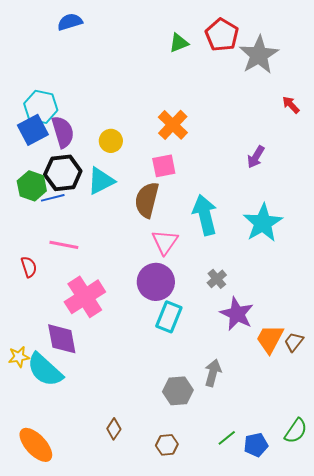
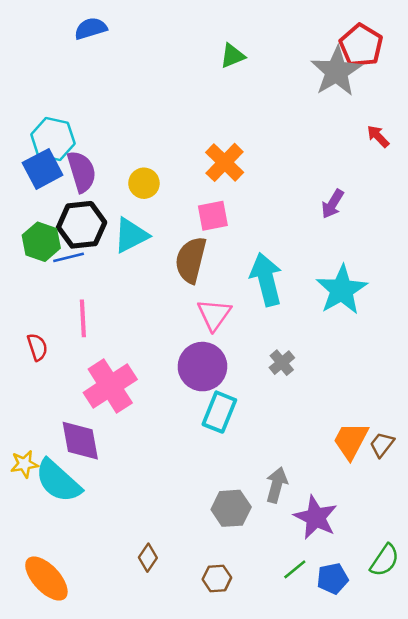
red pentagon: (222, 35) -> (361, 45), moved
pink line: (64, 245) -> (83, 318), turned 76
purple star: (237, 314) -> (316, 517), moved

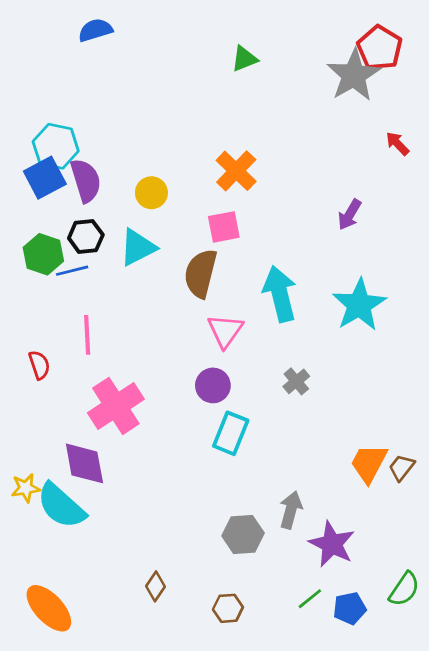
black hexagon: (82, 225) -> (86, 236), size x0.7
purple circle: (202, 367) -> (213, 385), size x0.7

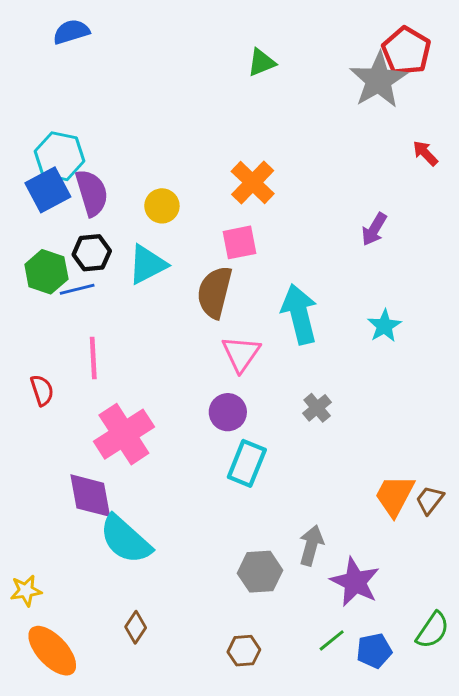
blue semicircle: (95, 30) -> (71, 32), moved
cyan star: (359, 305) -> (384, 326), size x0.6
yellow star: (26, 488) -> (26, 591), moved
cyan semicircle: (61, 506) -> (125, 539), moved
brown diamond: (156, 586) -> (136, 627), moved

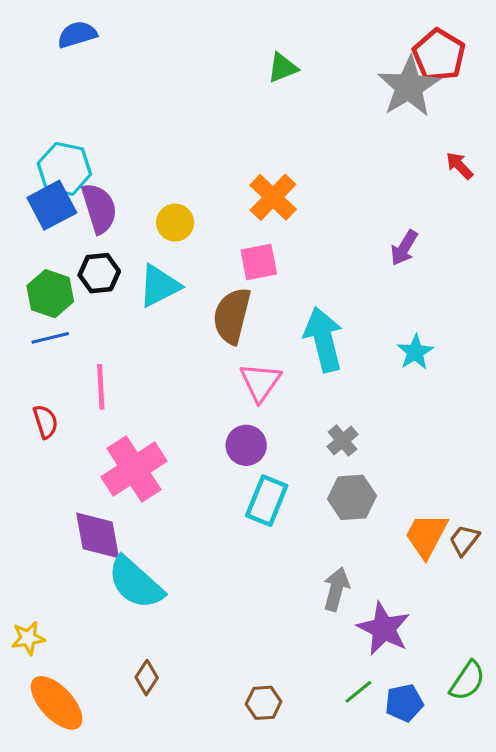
blue line: (77, 289) -> (50, 338), moved
gray hexagon: (260, 572) -> (352, 497), moved

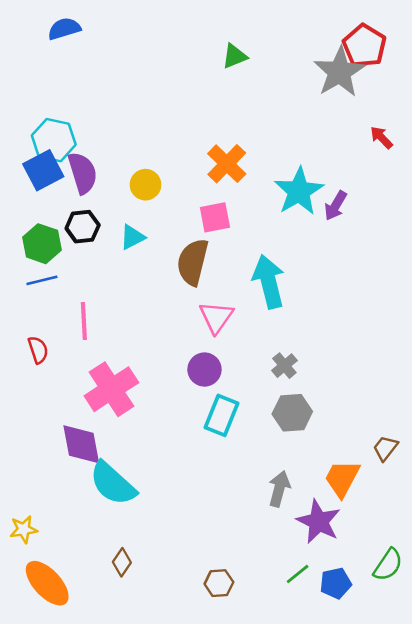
cyan triangle: (159, 286) -> (132, 237), size x0.7
cyan star: (415, 352) -> (299, 191), moved, size x1.6
orange trapezoid: (426, 535) -> (342, 478), moved

